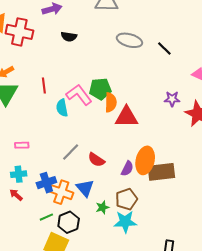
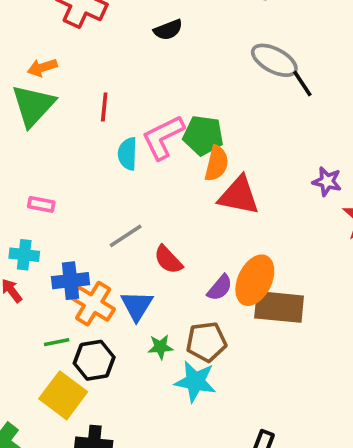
black semicircle: (69, 37) -> (168, 30), turned -42
black line: (164, 49) -> (302, 84), moved
pink L-shape: (79, 95) -> (163, 137), turned -92

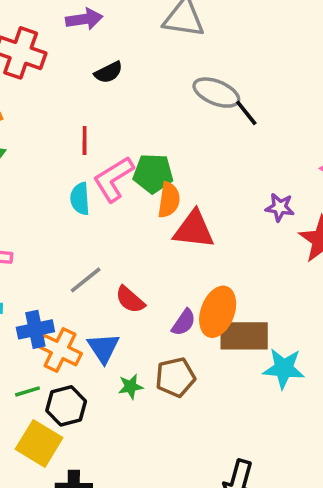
red line: (104, 107) -> (85, 140), moved
cyan star: (195, 381) -> (284, 368), moved

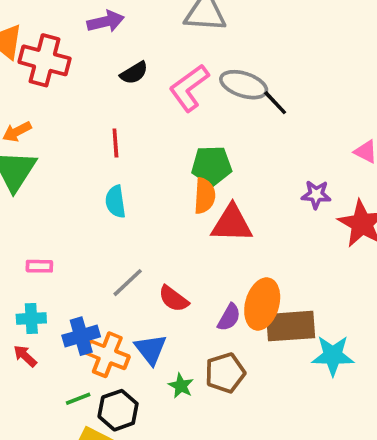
green pentagon: (153, 173) -> (212, 166), moved
pink L-shape: (114, 179) -> (189, 88), moved
green star: (131, 387) -> (181, 386), turned -30

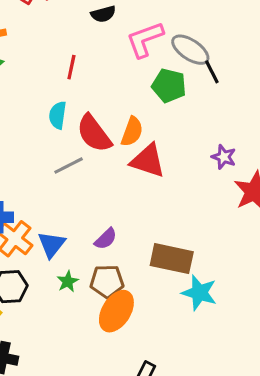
green pentagon: (212, 166) -> (169, 86), moved
gray line: (128, 283) -> (69, 166), moved
red semicircle: (174, 299) -> (94, 133), moved, size x1.5
orange ellipse: (262, 304) -> (116, 311), moved
purple semicircle: (229, 317) -> (106, 239), moved

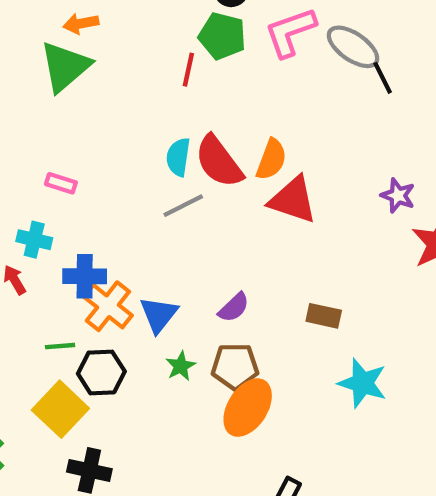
green pentagon: (169, 86) -> (222, 36), moved
cyan semicircle: (58, 115) -> (178, 157), moved
brown rectangle: (172, 259) -> (324, 316), moved, size x0.6

